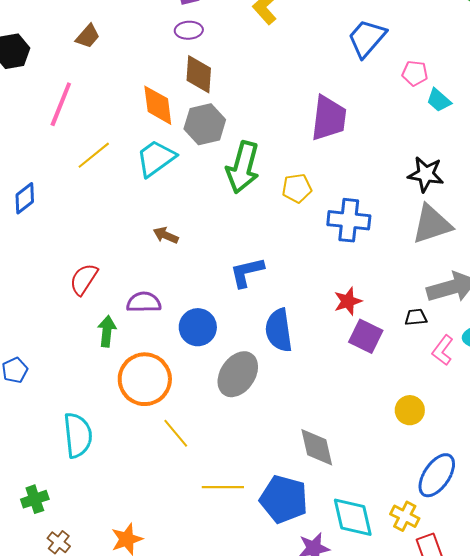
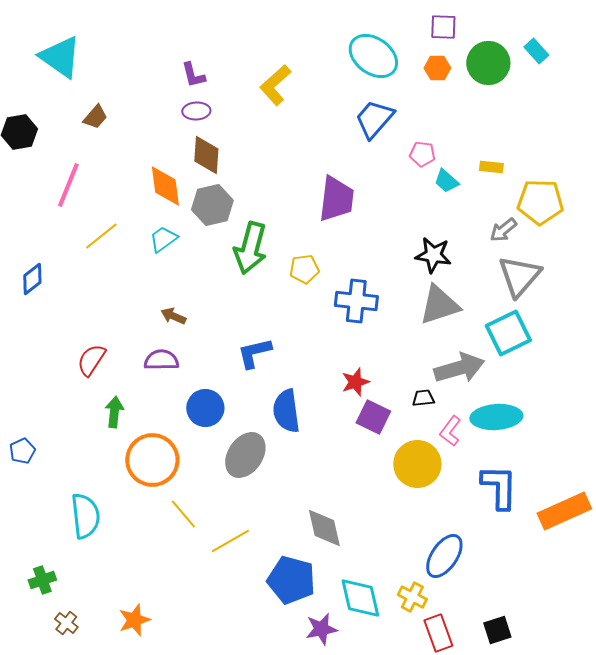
cyan trapezoid: (156, 158) -> (163, 239), size x0.7
purple semicircle: (144, 302) -> (161, 360), moved
yellow circle: (410, 410) -> (417, 464), moved, size x1.6
yellow line: (223, 487) -> (230, 541), moved, turned -30

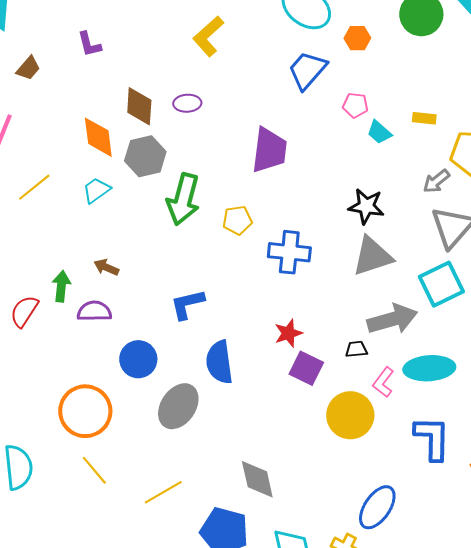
orange hexagon: (437, 68) -> (357, 38), moved
purple L-shape: (193, 75) -> (89, 44), moved
purple ellipse: (196, 111) -> (187, 103), moved
green arrow: (114, 412) -> (61, 286), moved
yellow line: (183, 514) -> (94, 470), moved

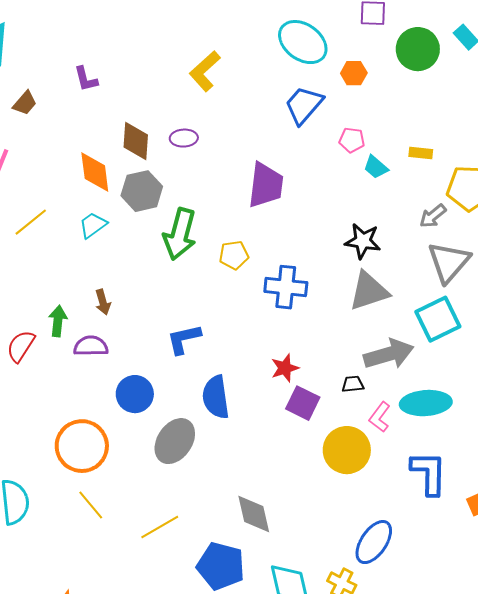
brown arrow: (106, 267) -> (103, 302), turned -130

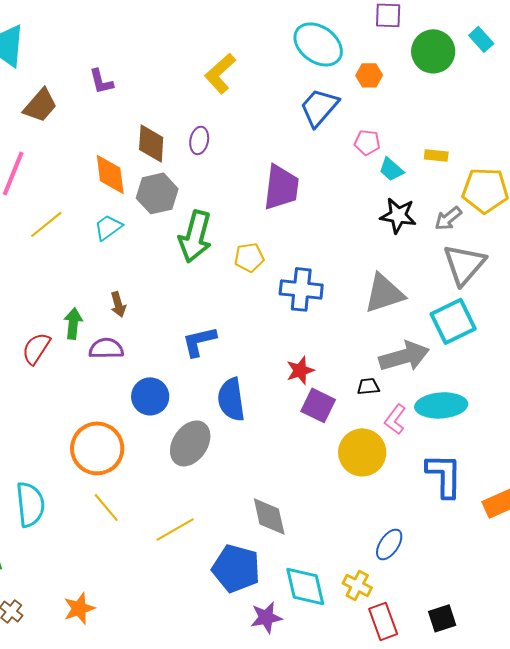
brown trapezoid: (25, 103) -> (40, 105), size x1.4
purple ellipse: (184, 138) -> (199, 140), turned -76
black star: (363, 241) -> (398, 215), moved
blue ellipse: (374, 542) -> (389, 544), size x0.7

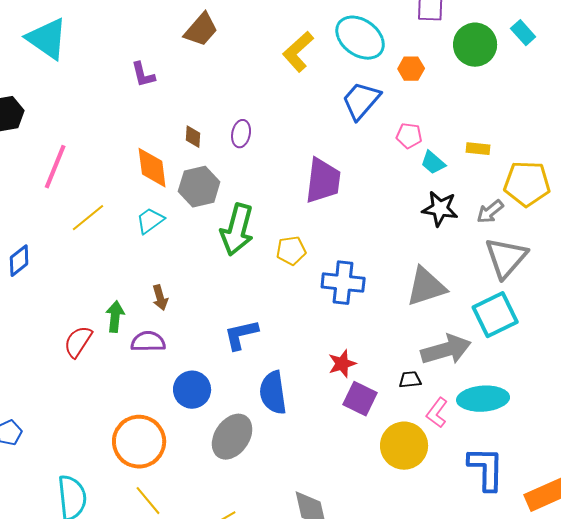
yellow L-shape: (220, 73) -> (298, 52), moved
brown trapezoid: (40, 105) -> (201, 30), moved
brown diamond: (151, 143) -> (193, 137), size x0.6

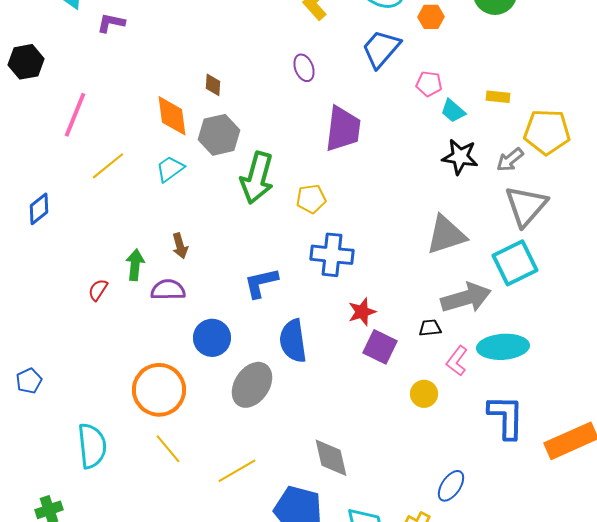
purple L-shape: (143, 75) -> (111, 23), moved, turned 116
purple ellipse: (241, 134) -> (304, 68), moved, turned -32
blue cross: (343, 283) -> (332, 255), moved
red semicircle: (78, 342) -> (98, 290), size x0.7
yellow circle: (404, 446) -> (424, 394), size x0.6

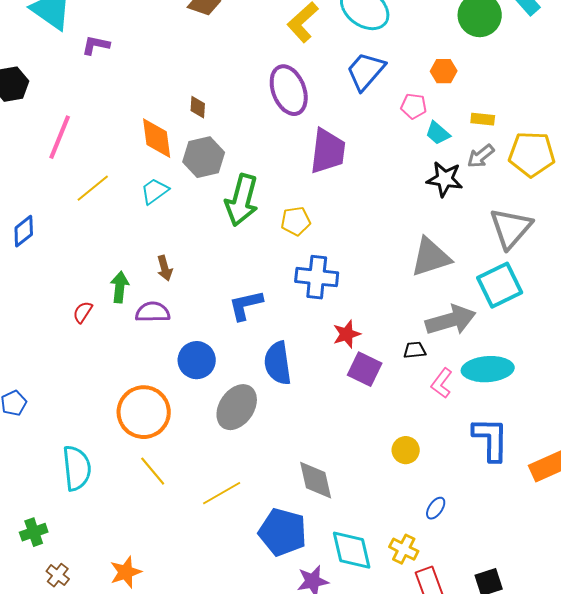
orange hexagon: (431, 17) -> (444, 71), moved
purple ellipse: (304, 68) -> (289, 90), size x1.8
gray arrow: (510, 160) -> (481, 156), moved
yellow circle: (424, 394) -> (406, 450), moved
blue ellipse: (451, 486) -> (436, 508), size x0.7

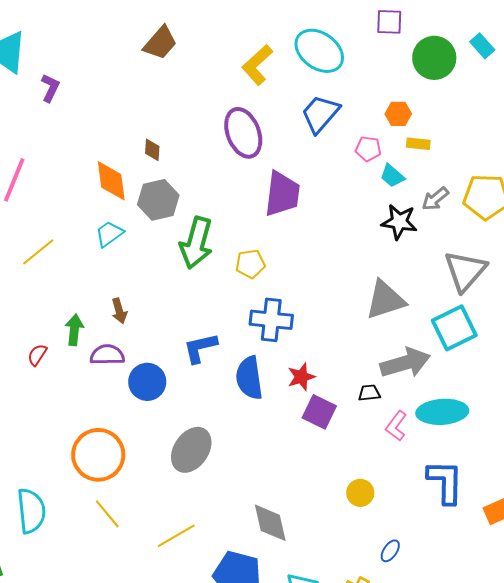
purple L-shape: (96, 45) -> (50, 88), turned 104
yellow rectangle: (483, 119) -> (418, 144), moved
yellow line: (93, 188) -> (38, 252), moved
blue circle: (197, 360) -> (147, 382), moved
blue semicircle: (278, 363) -> (249, 378), moved

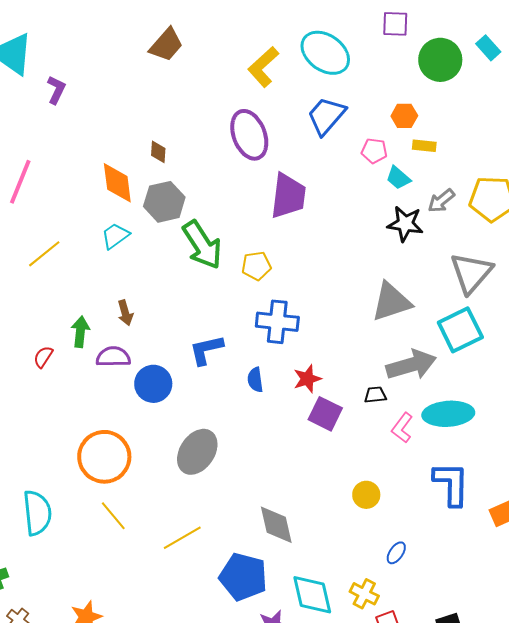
green arrow: (196, 243) -> (202, 245), turned -48
blue semicircle: (249, 378) -> (255, 380), size x0.6

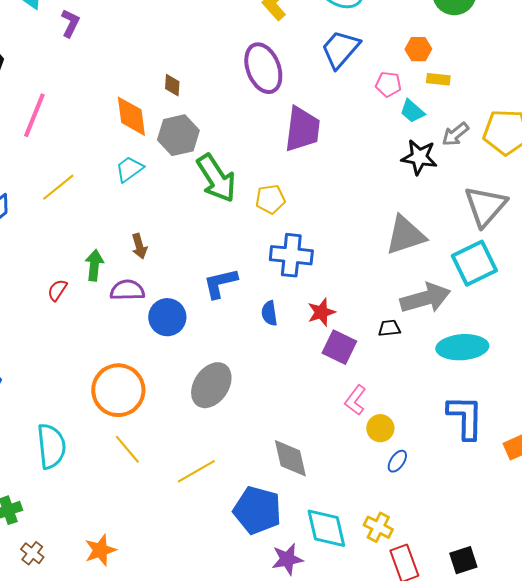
pink L-shape: (402, 428) -> (355, 400), moved
blue ellipse: (396, 553) -> (397, 461), moved

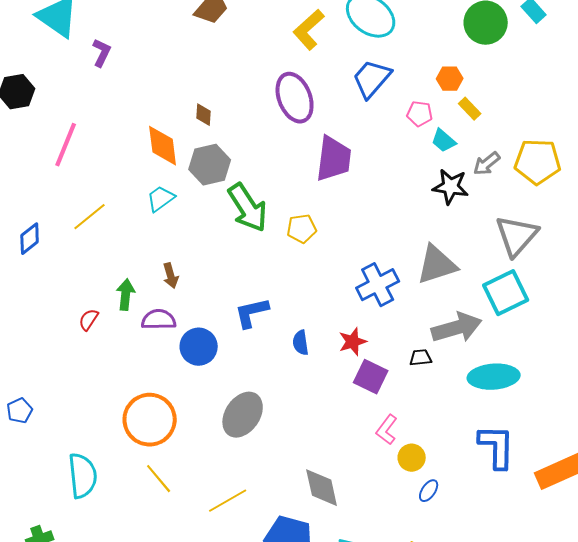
yellow rectangle: (438, 79) -> (470, 109), turned 40
blue cross: (291, 255) -> (378, 285), moved, turned -33

